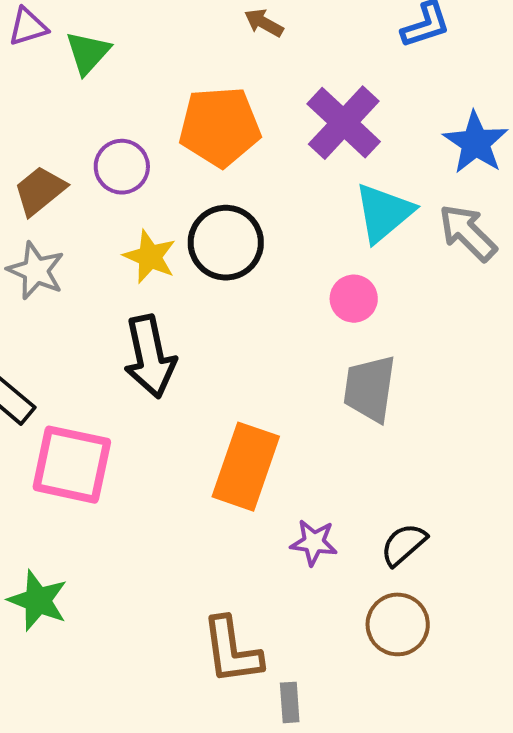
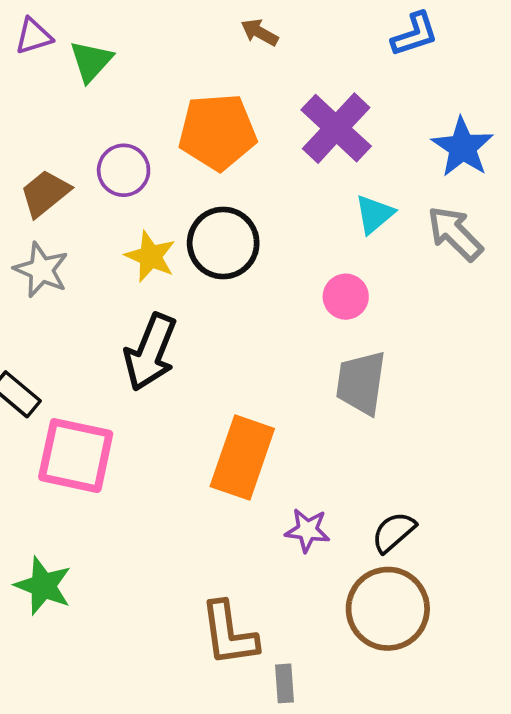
cyan triangle: (384, 213) -> (374, 214), size x0.7
black arrow: (150, 357) -> (150, 352), turned 34
brown circle: (398, 624) -> (388, 609), size x1.4

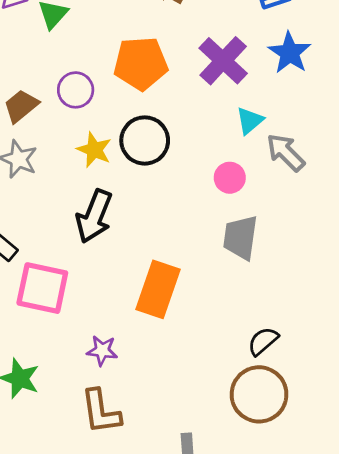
blue star: (463, 147) -> (290, 53), moved
gray arrow: (455, 233) -> (286, 152), moved
purple star: (307, 530) -> (102, 351), moved
brown L-shape: (229, 634) -> (101, 412), moved

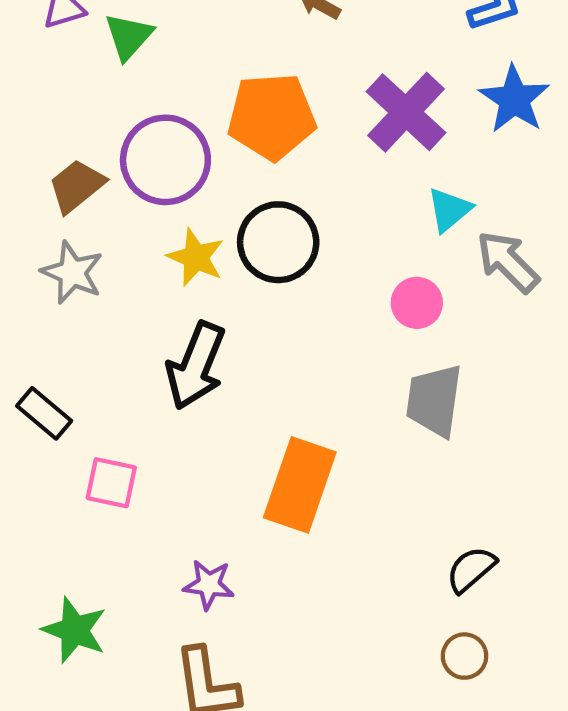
purple circle: (76, 90) -> (165, 160), size x1.5
pink square: (42, 288) -> (111, 483), size x0.6
brown circle: (259, 394) -> (465, 656), size x0.5

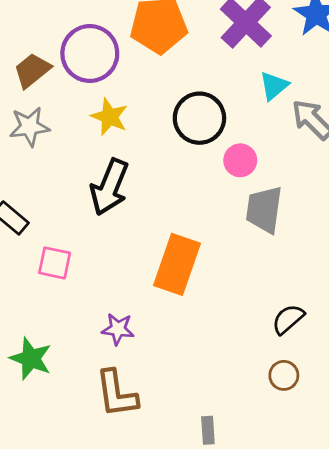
black circle: (278, 242) -> (199, 118), moved
gray star: (72, 273) -> (29, 127), turned -30
pink circle: (417, 303) -> (240, 160), moved

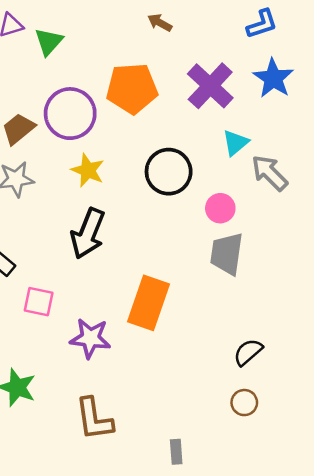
pink circle: (240, 160) -> (220, 208), moved
purple star: (118, 329) -> (90, 338), moved, size x1.4

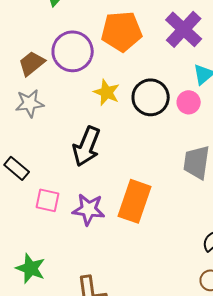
yellow star: (88, 170) -> (107, 92), moved
pink circle: (220, 208) -> (189, 102), moved
purple star: (90, 338) -> (89, 209), moved

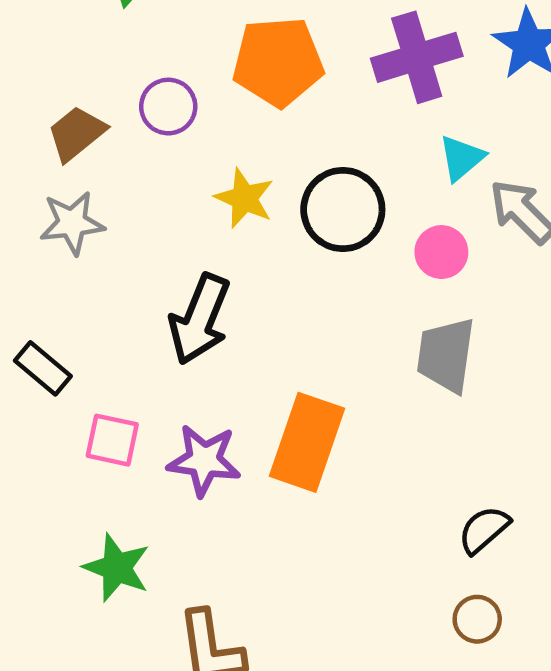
purple cross: (184, 29) -> (417, 57), turned 30
purple circle: (73, 51) -> (168, 107), size x0.6
pink circle: (189, 102) -> (441, 252), moved
green star: (31, 268) -> (117, 568), moved

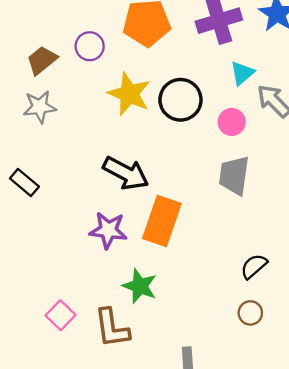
yellow star: (244, 198) -> (129, 94), size x1.4
black arrow: (200, 319) -> (126, 173), moved, turned -84
pink square: (112, 440) -> (61, 315), moved, turned 32
green star: (117, 568) -> (140, 286), moved

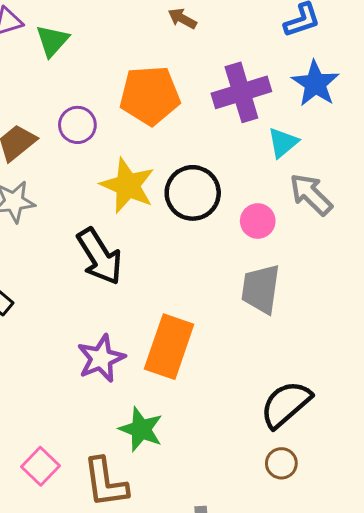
cyan triangle: (242, 73) -> (283, 143), moved
black arrow: (126, 173) -> (100, 256), moved, turned 30
purple star: (108, 230) -> (101, 358), turned -30
black semicircle: (254, 266) -> (286, 404), size x1.5

